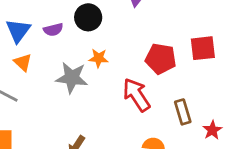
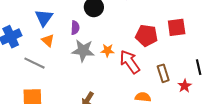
purple semicircle: (53, 30) -> (75, 28), moved, turned -72
orange star: (98, 58) -> (107, 50), moved

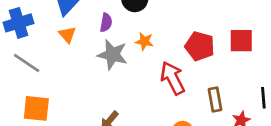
orange star: (107, 50) -> (144, 41), moved
gray line: (35, 63) -> (27, 63), moved

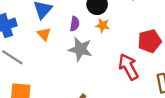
orange star: (144, 41) -> (103, 25), moved
red pentagon: (200, 46) -> (150, 41), turned -30

